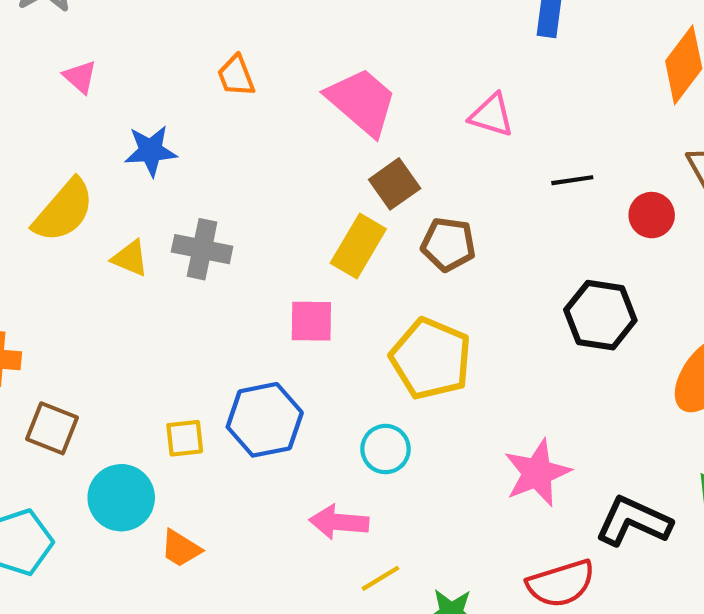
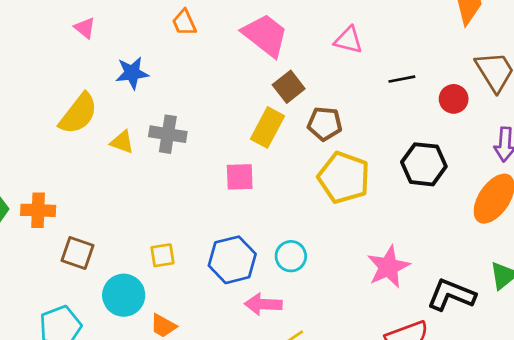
yellow pentagon: (431, 359) -> (344, 177), moved
blue hexagon: (265, 420) -> (232, 260), moved

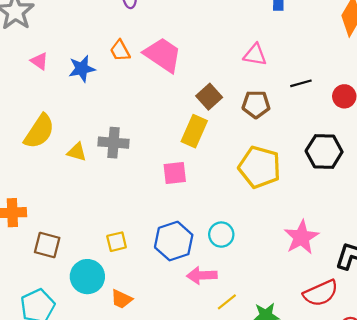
pink trapezoid: (265, 35) -> (163, 55), moved
blue star: (132, 73) -> (82, 69), moved
brown pentagon: (325, 124) -> (256, 104), moved

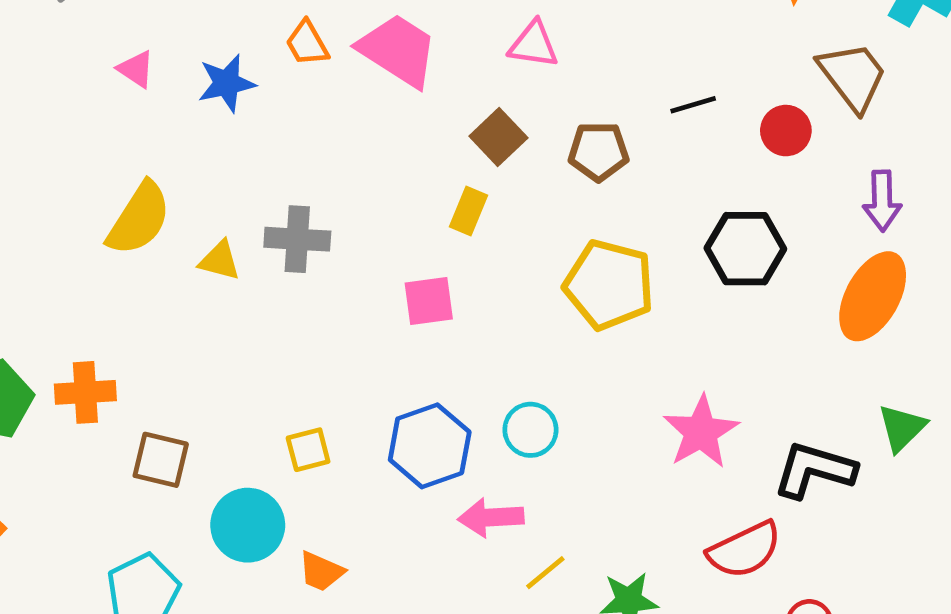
pink triangle: (255, 55) -> (534, 45), moved
yellow rectangle: (194, 131) -> (468, 211), size x0.7

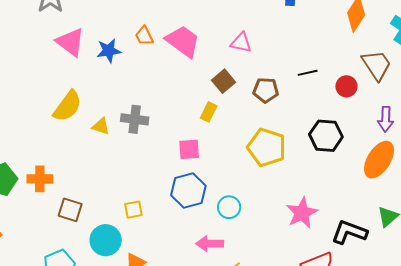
pink triangle: (136, 69) -> (70, 42), size x1.8
blue hexagon: (430, 446) -> (188, 190), moved

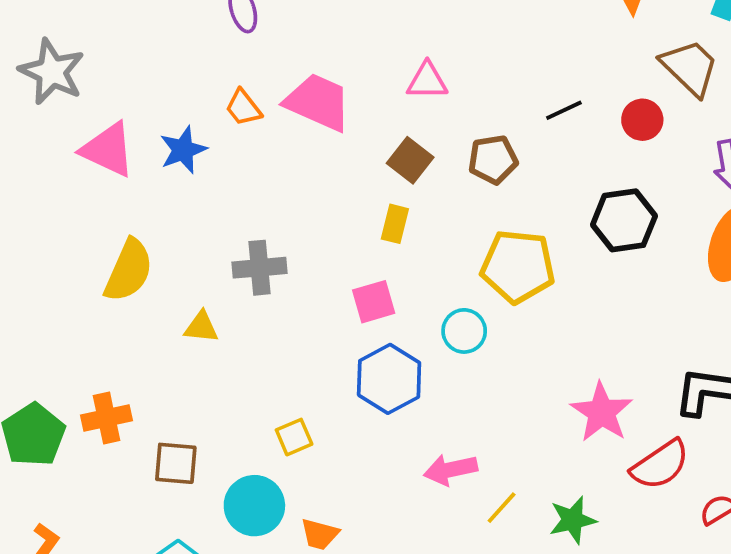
yellow triangle: (101, 126) -> (201, 327), moved
cyan circle: (229, 207) -> (464, 331), moved
pink star: (302, 213) -> (602, 412), moved

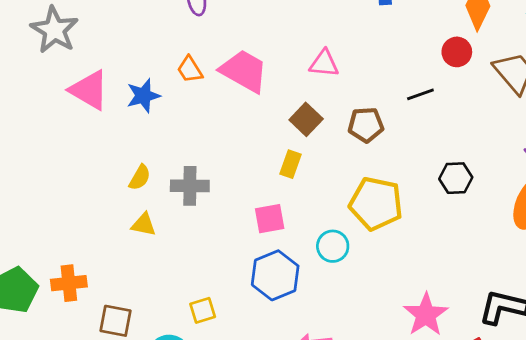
red circle: (642, 120) -> (457, 52), moved
black hexagon: (624, 220) -> (456, 178), size x0.7
yellow semicircle: (129, 271) -> (140, 177), moved, size x0.6

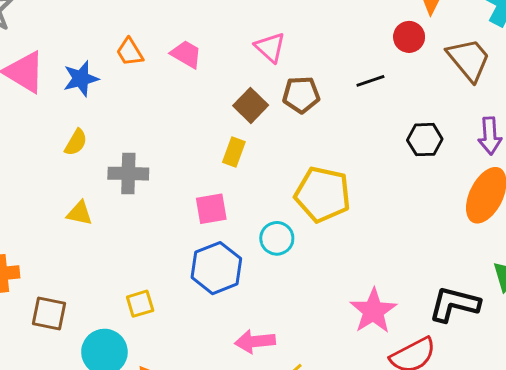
pink triangle: (324, 63) -> (270, 47), turned 36
pink trapezoid: (244, 71) -> (186, 54), size x0.6
brown pentagon: (366, 125) -> (301, 95), moved
yellow semicircle: (140, 177) -> (76, 142), moved
black hexagon: (456, 178) -> (425, 140), moved

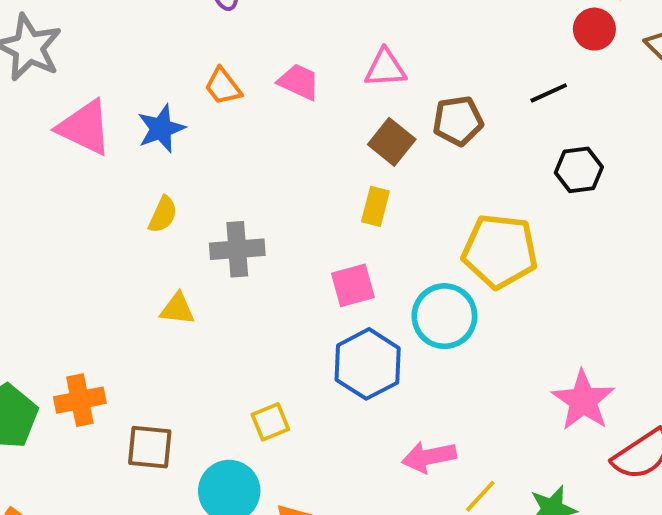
pink triangle: (270, 47) -> (385, 68), moved, turned -40
black hexagon: (425, 140) -> (579, 170), moved
cyan circle: (277, 238) -> (444, 316), size x1.4

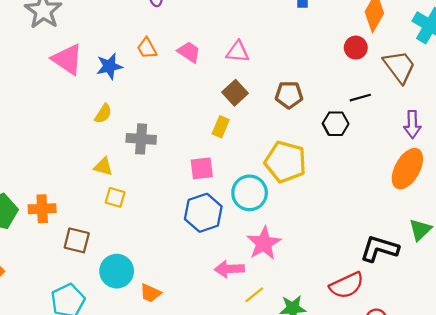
black line: (549, 93) -> (360, 98), moved
brown pentagon: (458, 121) -> (289, 95), moved
pink star: (583, 400) -> (264, 243), moved
yellow square: (270, 422) -> (115, 197), moved, turned 30

